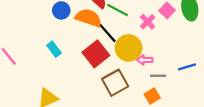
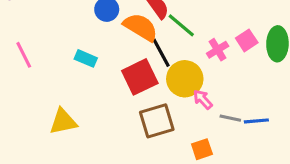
cyan rectangle: (54, 49) -> (86, 58), turned -42
pink arrow: (145, 60) -> (203, 99), turned 35
gray line: (158, 76) -> (230, 118), moved

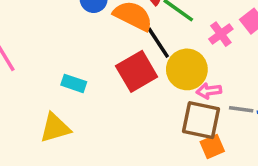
cyan rectangle: (86, 58) -> (74, 83), moved
pink arrow: (203, 99) -> (209, 91), turned -50
brown square: (157, 121) -> (201, 120), moved, turned 33

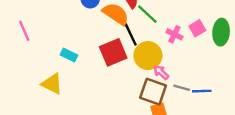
pink cross: (221, 34) -> (174, 34), turned -35
pink arrow: (209, 91) -> (161, 72), turned 42
yellow triangle: (55, 128) -> (52, 84), turned 35

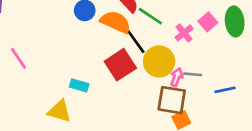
pink cross: (174, 34) -> (184, 33), turned 35
cyan rectangle: (69, 55) -> (79, 85), moved
pink arrow: (161, 72) -> (177, 77), turned 77
gray line: (182, 88) -> (193, 74), moved

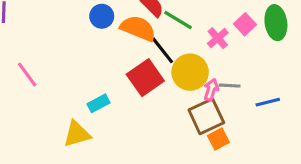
cyan rectangle: (79, 85) -> (99, 103), turned -42
brown square: (172, 100) -> (206, 116), turned -32
yellow triangle: (59, 111) -> (77, 134), turned -30

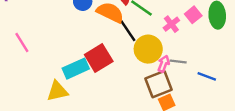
red square: (145, 78) -> (99, 58), moved
blue line: (268, 102) -> (207, 76), turned 30
cyan rectangle: (99, 103) -> (76, 69), size x1.5

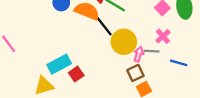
pink cross: (171, 24) -> (163, 36), moved
red square: (99, 58) -> (76, 74), moved, size x0.6
brown square: (159, 84) -> (135, 73), size x0.7

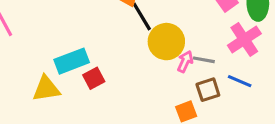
pink cross: (163, 36) -> (244, 39), moved, size x1.5
brown square: (135, 73) -> (208, 90), moved

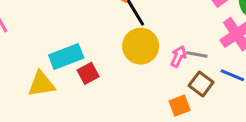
yellow circle: (166, 42) -> (141, 46), moved
brown square: (208, 90) -> (201, 84), turned -35

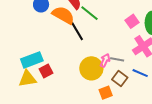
yellow circle: (141, 46) -> (91, 68), moved
yellow triangle: (41, 84) -> (27, 79), moved

